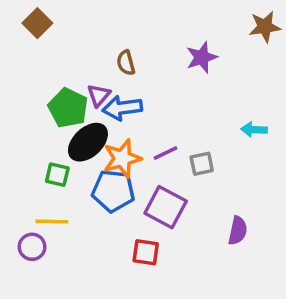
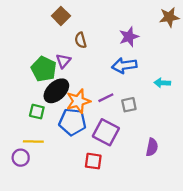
brown square: (37, 23) -> (61, 16), moved
blue arrow: (122, 108) -> (124, 65), moved

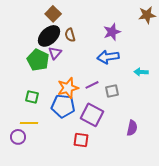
black ellipse: (56, 91) -> (49, 36), moved

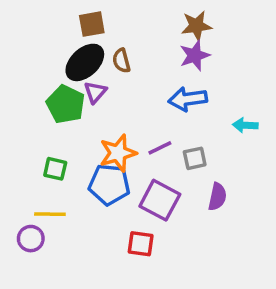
brown square: (53, 14) -> (92, 24), turned 35
brown star: (147, 15) -> (196, 26), moved
purple semicircle: (132, 128) -> (217, 197), moved

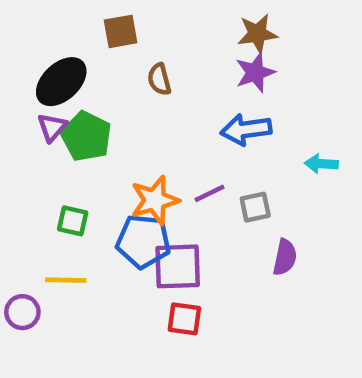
black ellipse: (85, 62) -> (61, 82), moved
purple triangle: (95, 92) -> (52, 127), moved
purple square: (160, 200) -> (178, 266), moved, turned -30
purple circle: (31, 239) -> (22, 312), moved

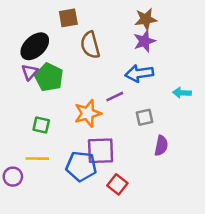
brown semicircle: (159, 79) -> (90, 45), size x1.5
purple line: (210, 193) -> (115, 97), moved
blue pentagon: (143, 241) -> (81, 166), moved
red square: (184, 319) -> (117, 184), moved, turned 30

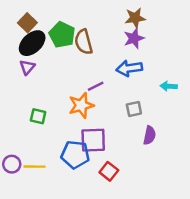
brown square: (68, 18) -> (27, 23), moved, turned -36
green pentagon: (49, 77) -> (62, 35), moved
purple line: (115, 97) -> (96, 86), moved
yellow line: (37, 159) -> (35, 167), moved

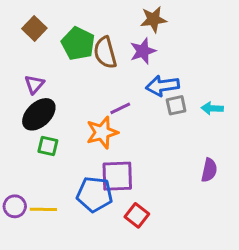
brown star: (135, 18) -> (153, 19), moved
purple star: (134, 38) -> (143, 51), moved
black ellipse: (32, 43) -> (39, 114), moved
gray square: (134, 109) -> (176, 105), moved
purple semicircle: (150, 135) -> (209, 170), moved

